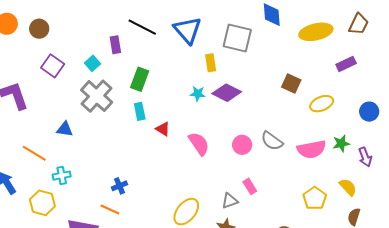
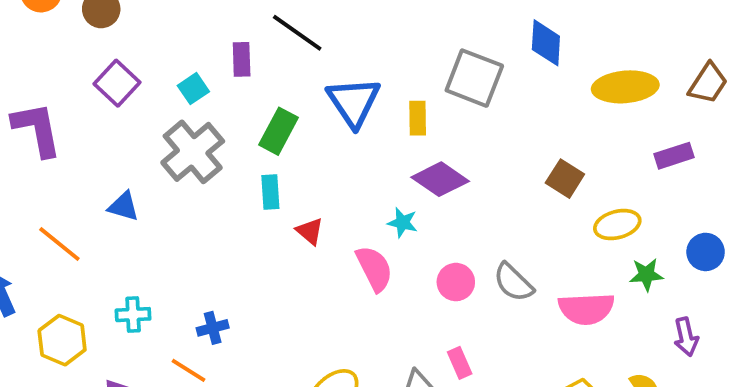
blue triangle: (188, 30) -> (354, 102), moved
cyan star: (198, 94) -> (403, 223), moved
green star: (341, 143) -> (646, 275), moved
cyan cross: (62, 176) -> (133, 315), moved

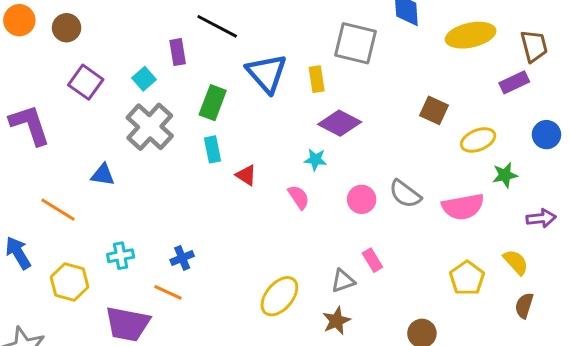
brown trapezoid: (708, 83) -> (534, 46), moved, turned -40
blue circle: (706, 252) -> (546, 135), moved
pink semicircle: (374, 269) -> (299, 197), size x0.7
purple arrow: (686, 337) -> (541, 218), turned -76

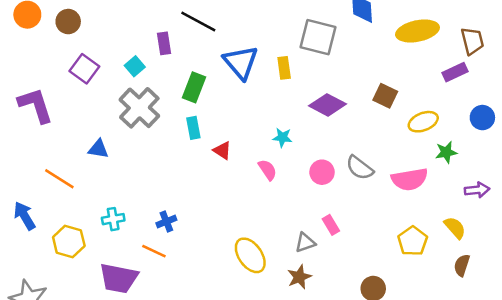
purple diamond: (340, 123) -> (328, 105), moved
yellow ellipse: (279, 296) -> (250, 255), turned -75

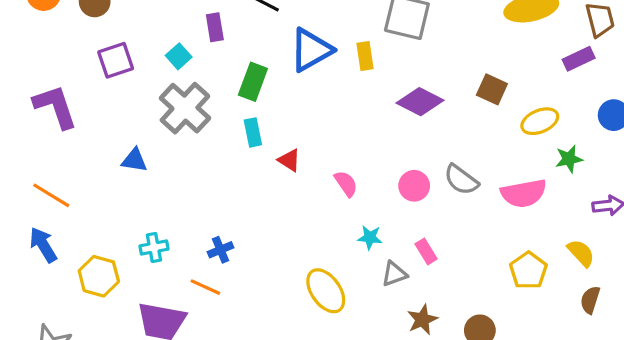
blue triangle: (241, 62) -> (311, 50), turned 42
purple square: (84, 69) -> (116, 60), turned 36
cyan star: (282, 137) -> (370, 237), moved
orange line: (59, 179) -> (51, 195), moved
brown star: (299, 277) -> (422, 320), moved

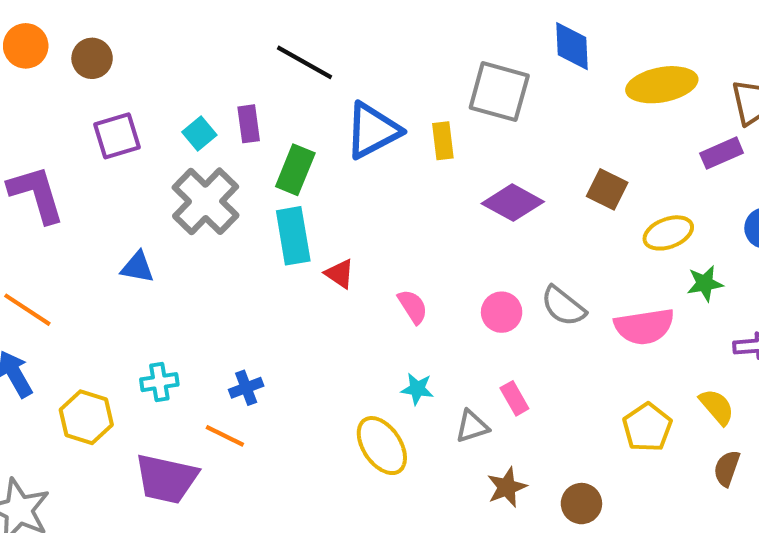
purple rectangle: (215, 27) -> (249, 124), moved
cyan rectangle: (253, 132) -> (293, 236), size x1.5
cyan star: (370, 237) -> (417, 389), moved

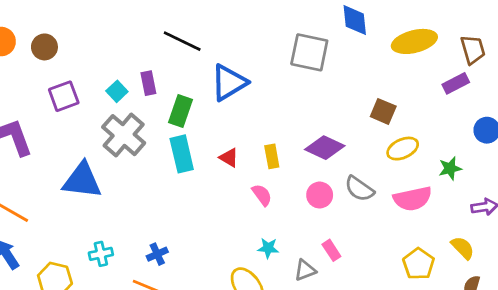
yellow rectangle: (443, 141) -> (272, 156), moved
purple diamond: (513, 203) -> (325, 148), moved
yellow ellipse: (668, 233) -> (403, 149), moved
blue triangle: (137, 267) -> (82, 180), size x1.8
red triangle: (340, 274) -> (229, 158), moved

